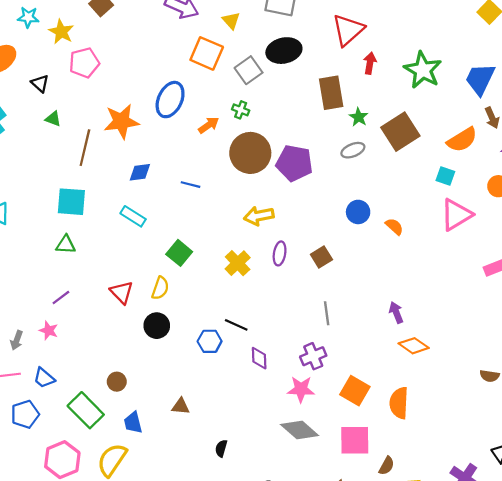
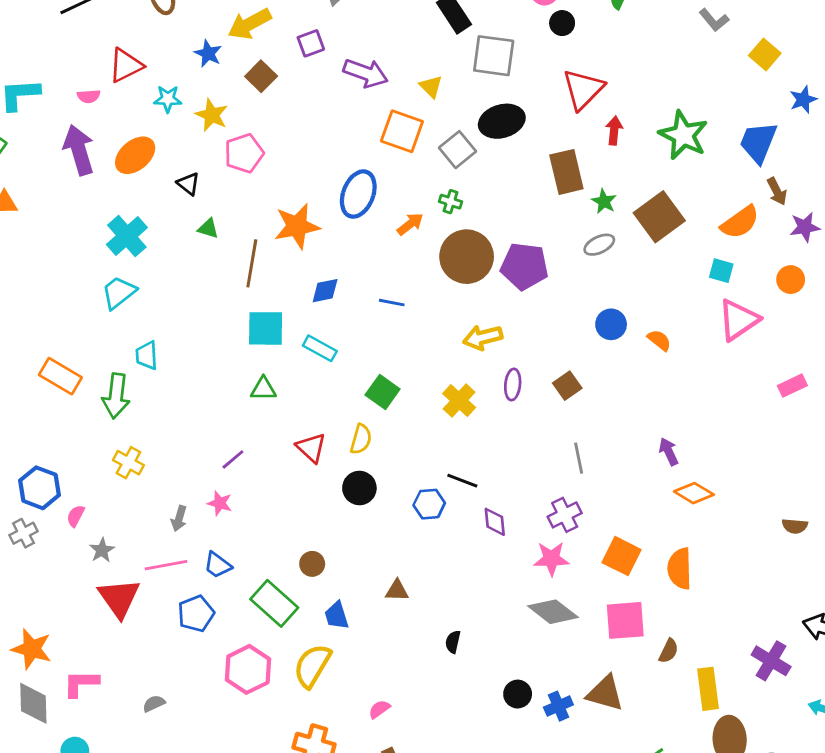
cyan square: (71, 202) -> (266, 328), moved
green triangle: (66, 245) -> (263, 389), moved

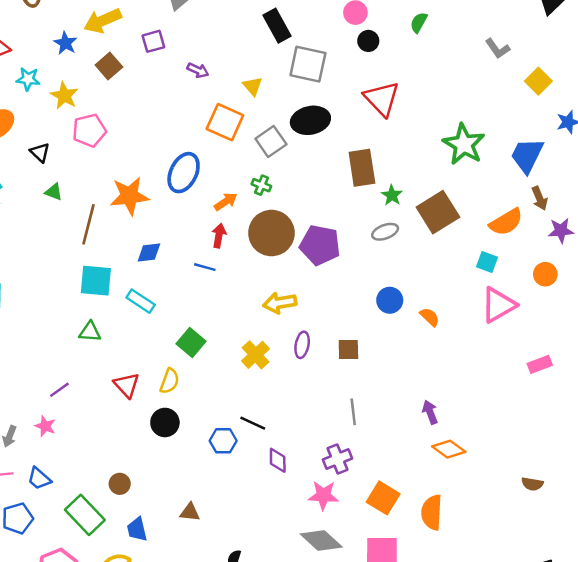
purple arrow: (366, 73) -> (198, 70), size x0.6
red triangle: (583, 89) -> (382, 99), turned -33
red arrow: (614, 130) -> (219, 236), moved
brown square: (567, 386) -> (348, 349), turned 30

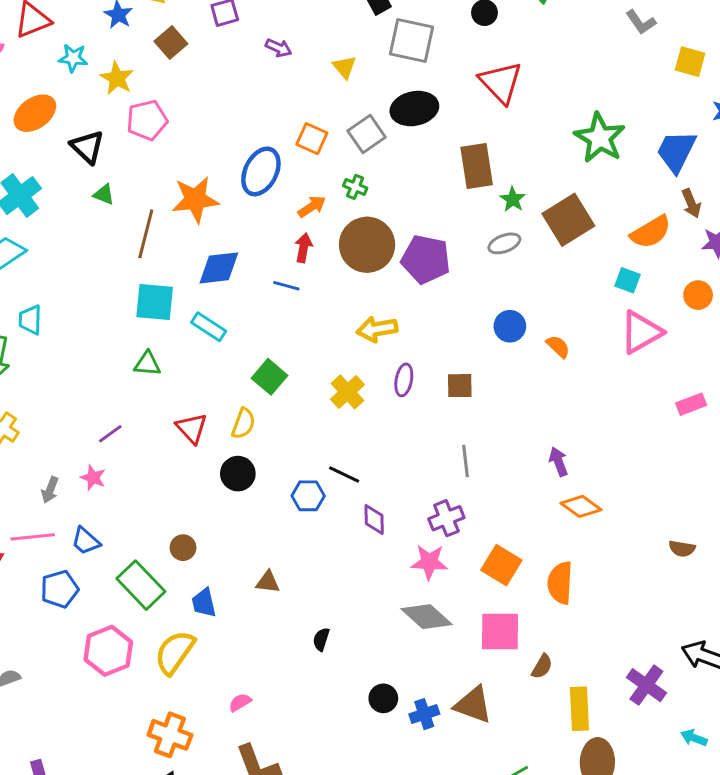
yellow square: (538, 81) -> (690, 62), turned -30
orange square: (225, 122) -> (312, 139), moved, size x0.7
black triangle: (40, 152) -> (87, 147), size x1.4
blue diamond: (149, 252) -> (219, 268), size x1.4

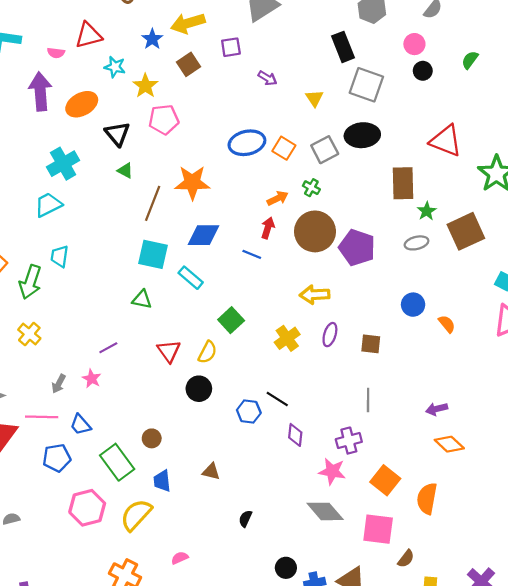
red triangle: (501, 82) -> (446, 141), moved, turned -32
blue ellipse: (261, 171) -> (247, 143), moved, turned 44
purple arrow: (558, 462) -> (437, 409), turned -90

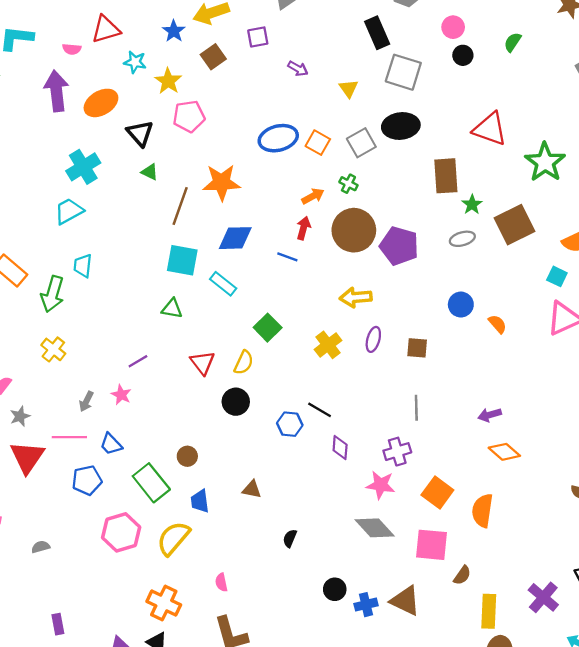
pink semicircle: (180, 558) -> (221, 582), turned -77

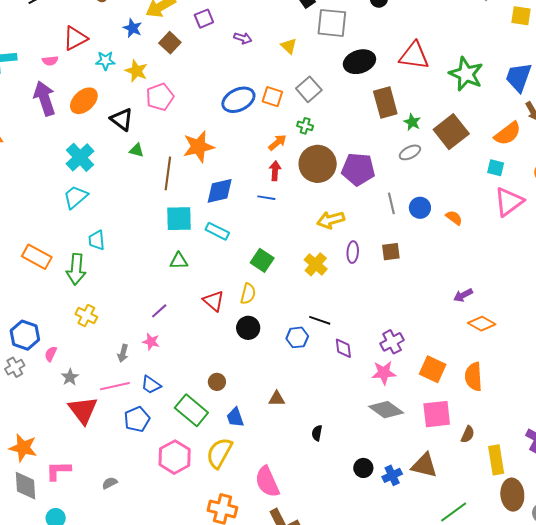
black ellipse: (401, 126) -> (359, 62), moved
gray line: (416, 408) -> (391, 203), moved
pink semicircle: (221, 582) -> (267, 482), size x2.0

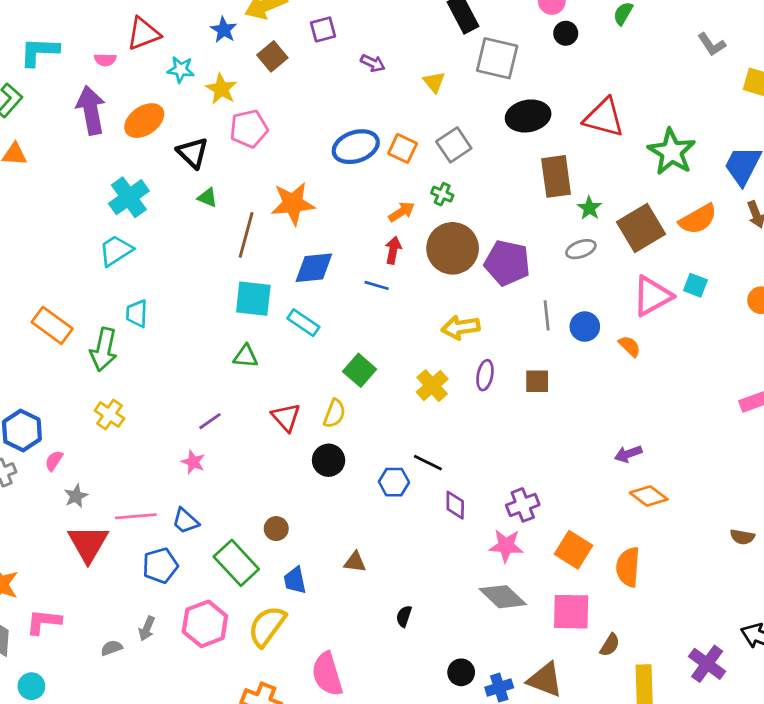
orange semicircle: (508, 134) -> (698, 219), moved
pink triangle: (509, 202) -> (652, 296), moved
gray arrow: (123, 353) -> (147, 629), moved

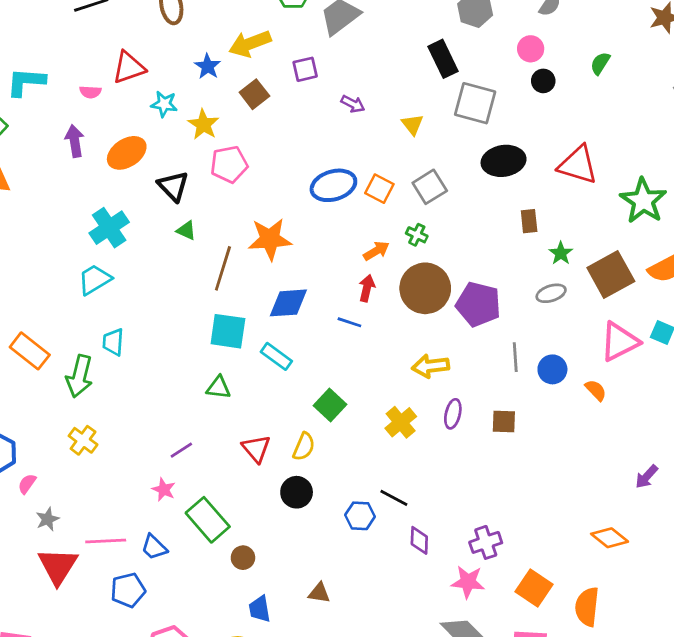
purple arrow: (91, 110) -> (75, 141), size x0.7
brown rectangle: (556, 176) -> (529, 221), size x0.6
purple arrow: (628, 454) -> (647, 477), moved, turned -30
green rectangle: (236, 563) -> (208, 520), moved

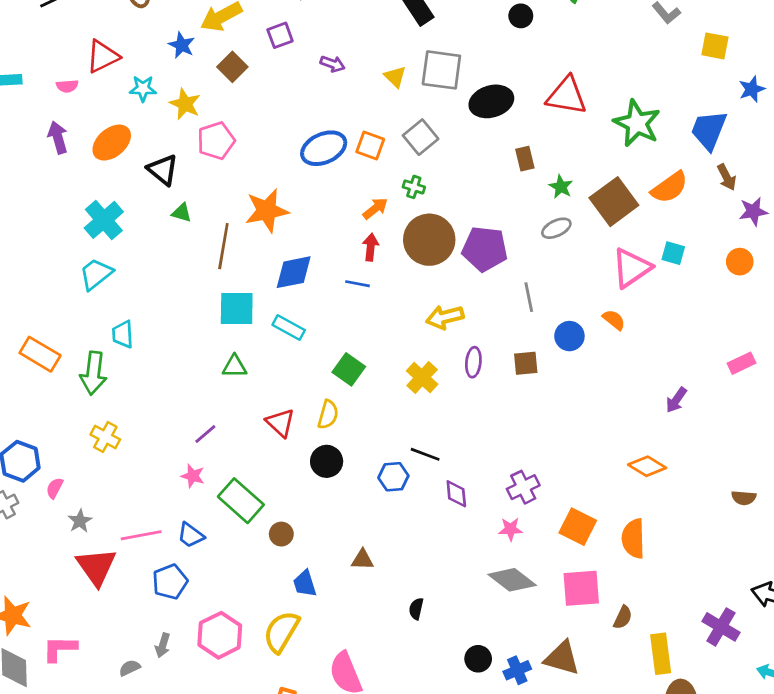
gray square: (475, 103) -> (441, 70), moved
blue circle: (552, 369) -> (569, 336), moved
pink star: (468, 582) -> (511, 529), size x0.7

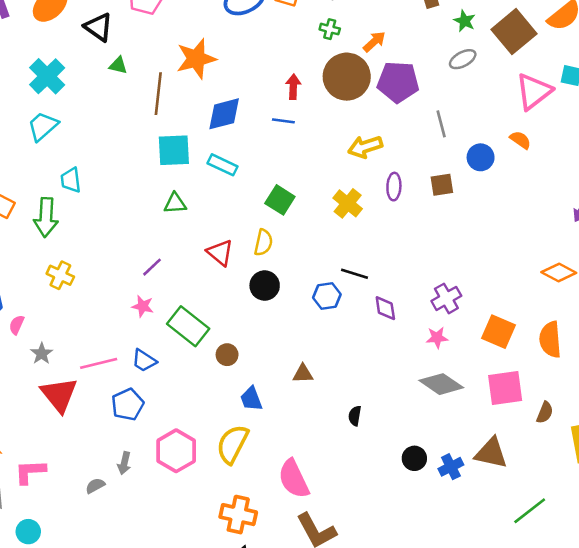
orange arrow: (375, 208) -> (374, 42), moved

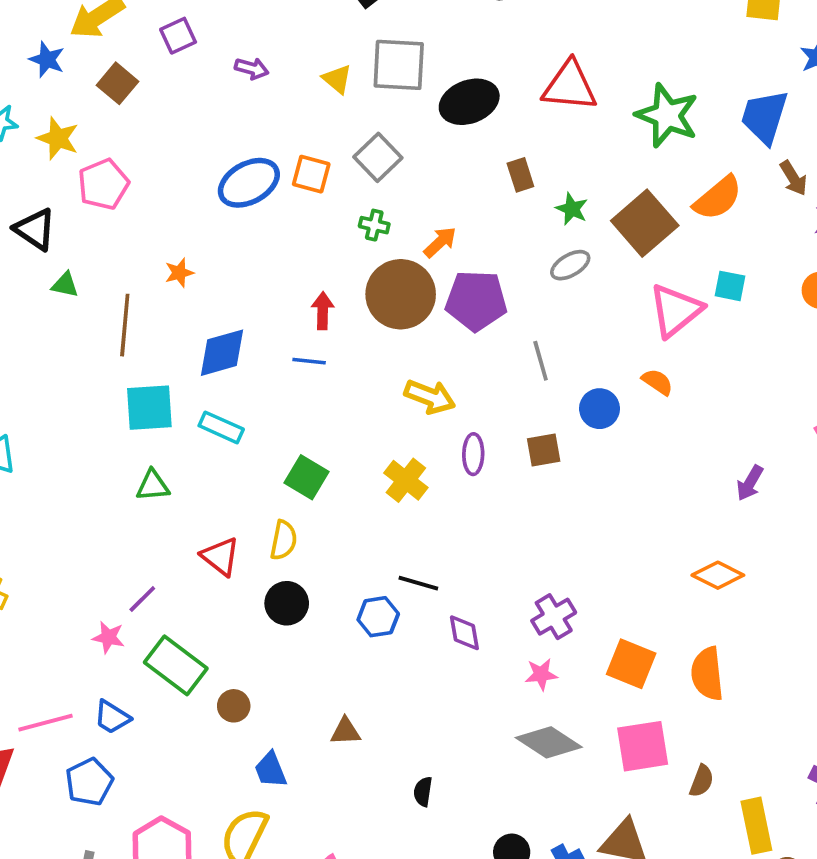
orange star: (196, 59) -> (179, 273), size x0.5
yellow arrow: (365, 147) -> (430, 397), turned -140
purple line: (152, 267) -> (142, 599), moved

